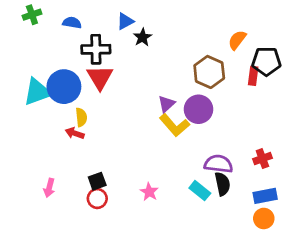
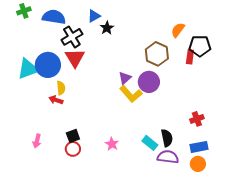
blue semicircle: (72, 23) -> (54, 17), size x1.6
black cross: (96, 49) -> (72, 37), turned -30
purple semicircle: (218, 164) -> (168, 157), moved

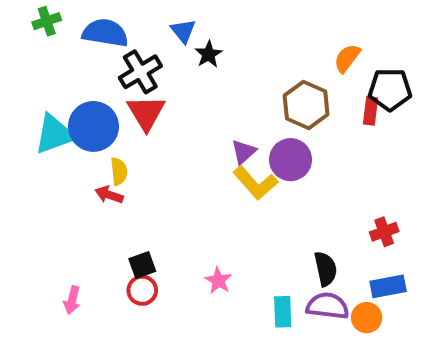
blue triangle: (94, 16) -> (183, 31), turned -40
pink arrow: (37, 141) -> (72, 300), moved
cyan rectangle: (150, 143) -> (283, 312), moved, turned 49
orange circle: (198, 164) -> (367, 318), moved

